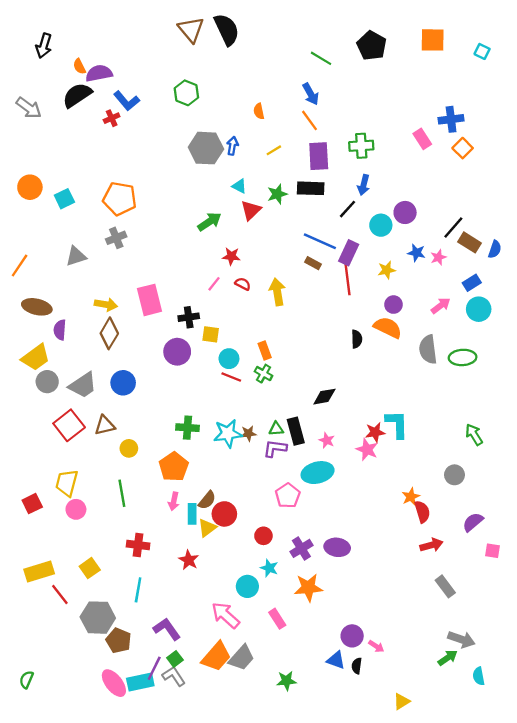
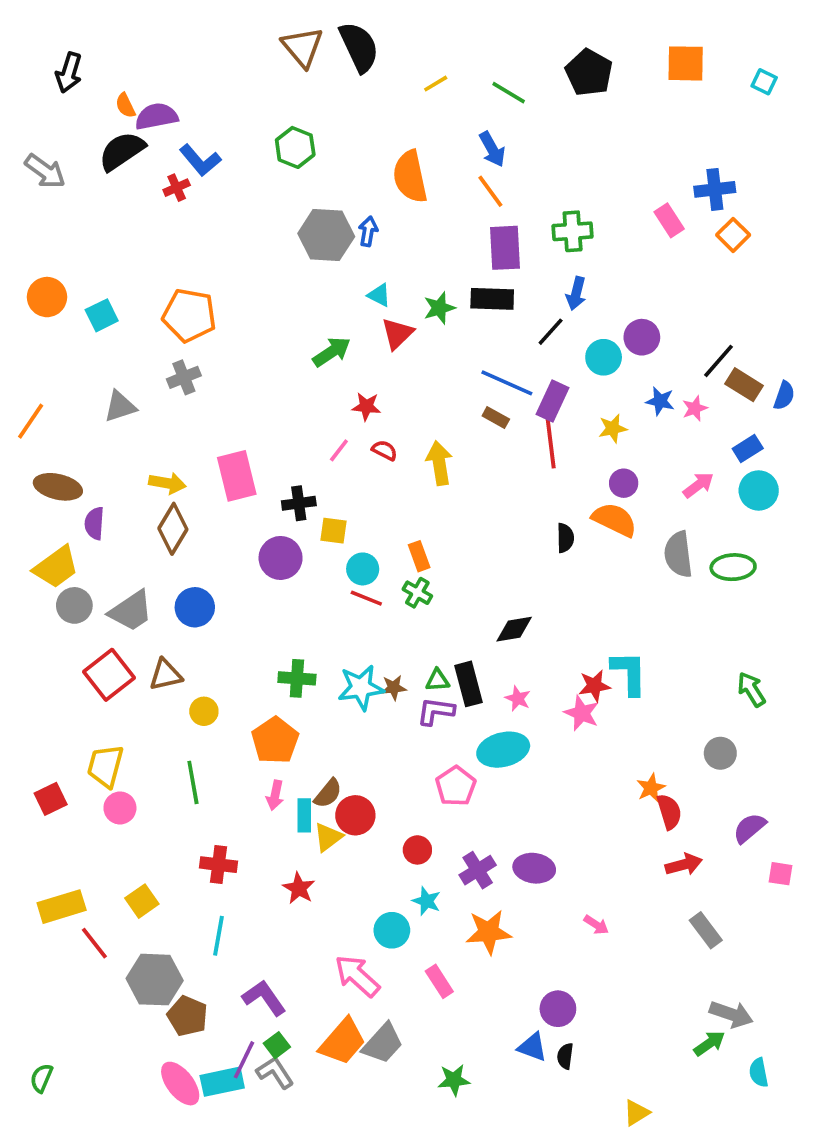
orange semicircle: (259, 111) -> (410, 177), size x2.0
yellow line: (274, 150) -> (436, 84), moved
pink arrow: (376, 646) -> (596, 925), moved

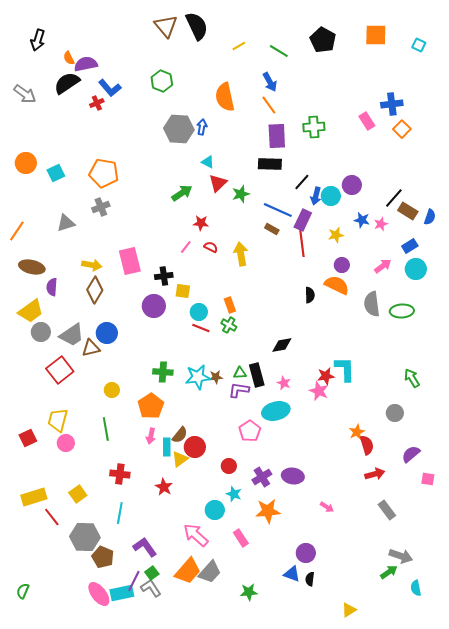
blue arrow: (576, 293) -> (316, 196), moved
green star: (439, 308) -> (241, 194), moved
brown triangle: (166, 675) -> (91, 348), moved

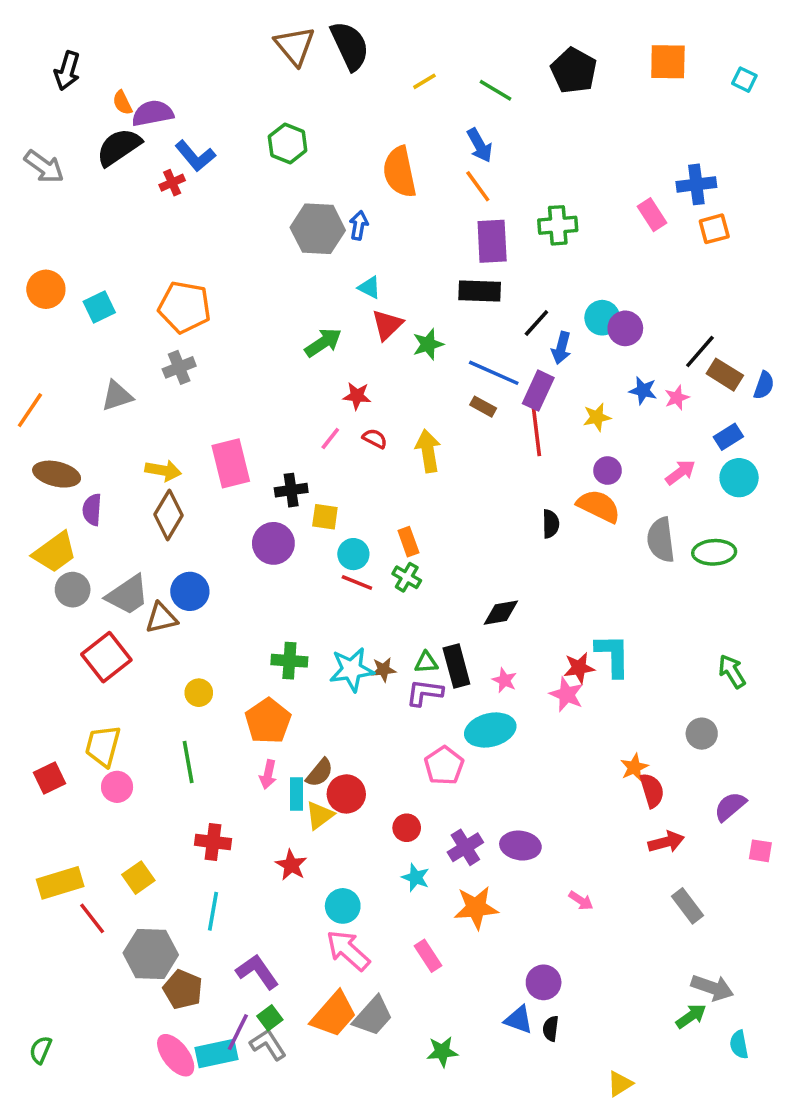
orange square: (402, 129) -> (714, 229), turned 30
cyan circle: (331, 196) -> (602, 318), moved
cyan circle: (215, 510) -> (343, 906), moved

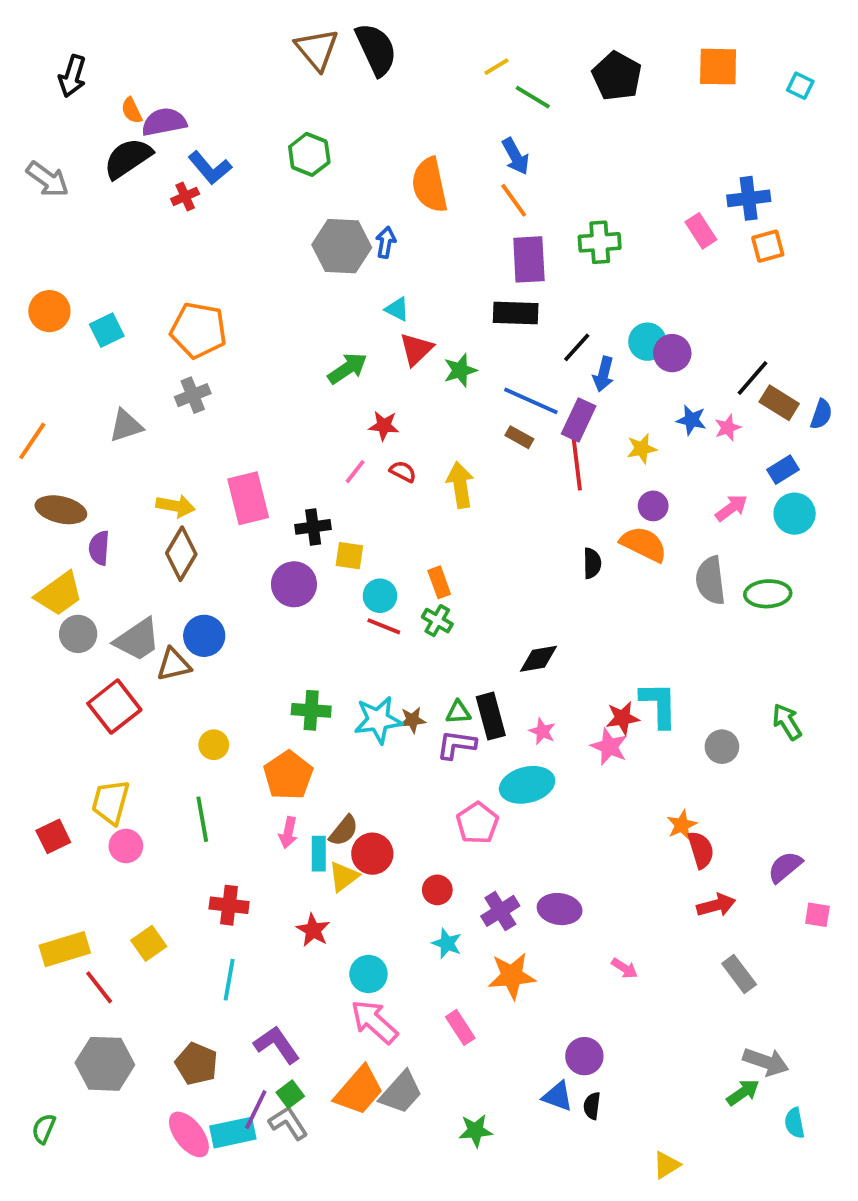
yellow line: (424, 81) -> (496, 67), moved
gray circle: (702, 734) -> (722, 747), moved
gray hexagon: (151, 954) -> (105, 1064), moved

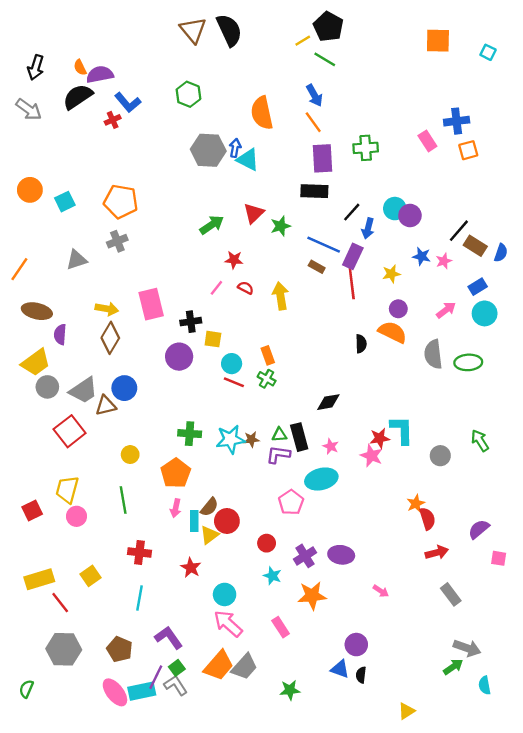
black arrow: (72, 76) -> (36, 67), moved
black pentagon: (617, 76) -> (328, 27), moved
cyan triangle: (397, 309) -> (248, 160), moved, size x1.5

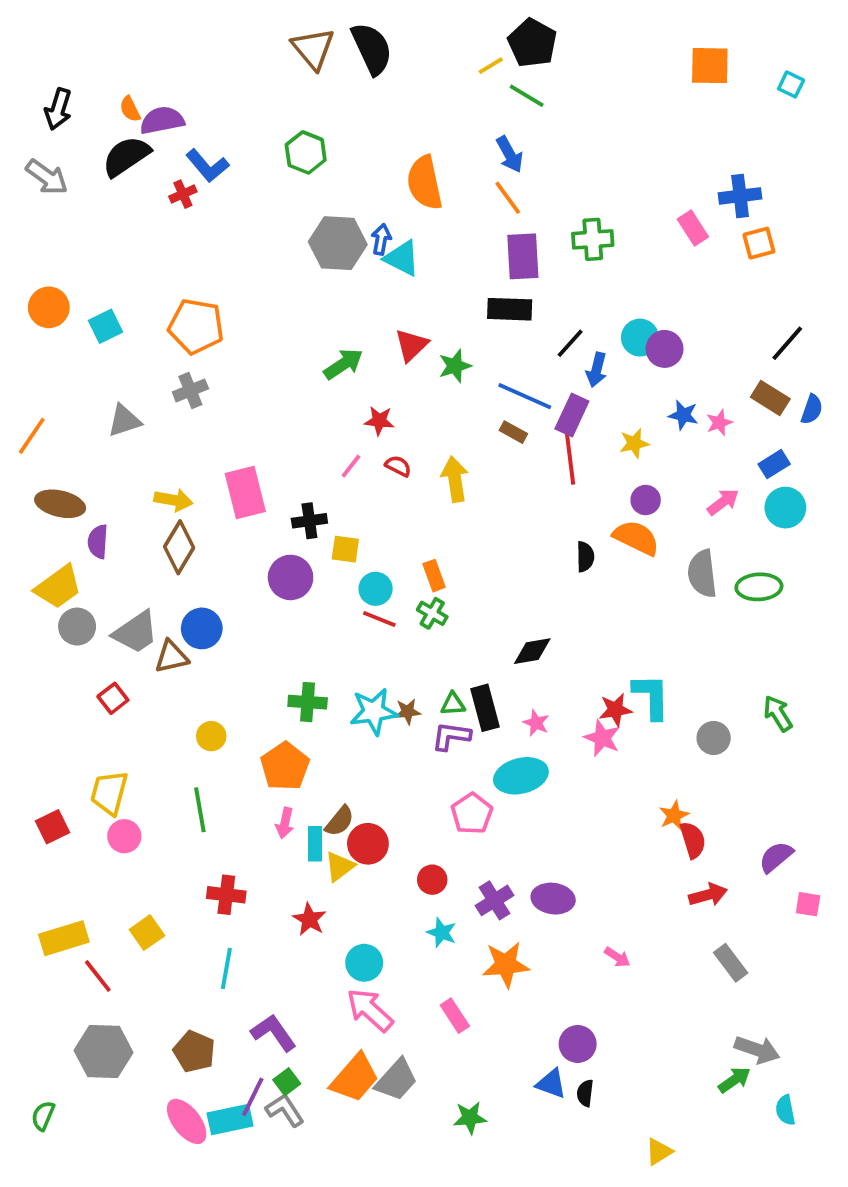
black line: (459, 231) -> (787, 343), moved
red square: (70, 431) -> (113, 698), size x0.6

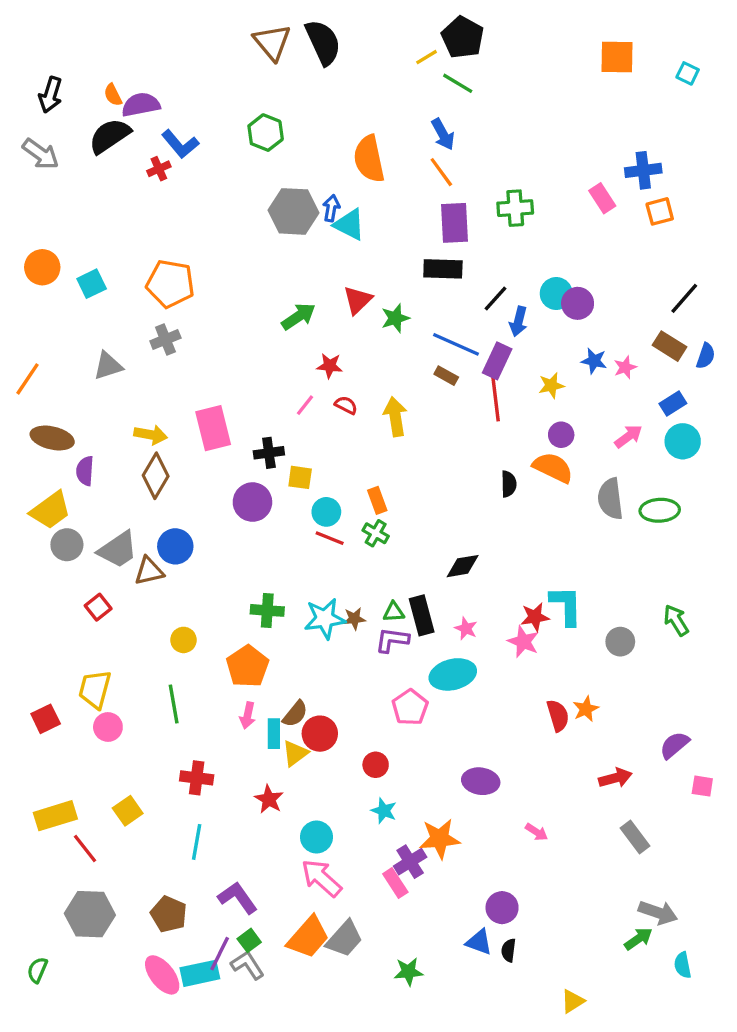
red semicircle: (693, 840) -> (558, 716), moved
purple cross: (495, 900) -> (410, 862), moved

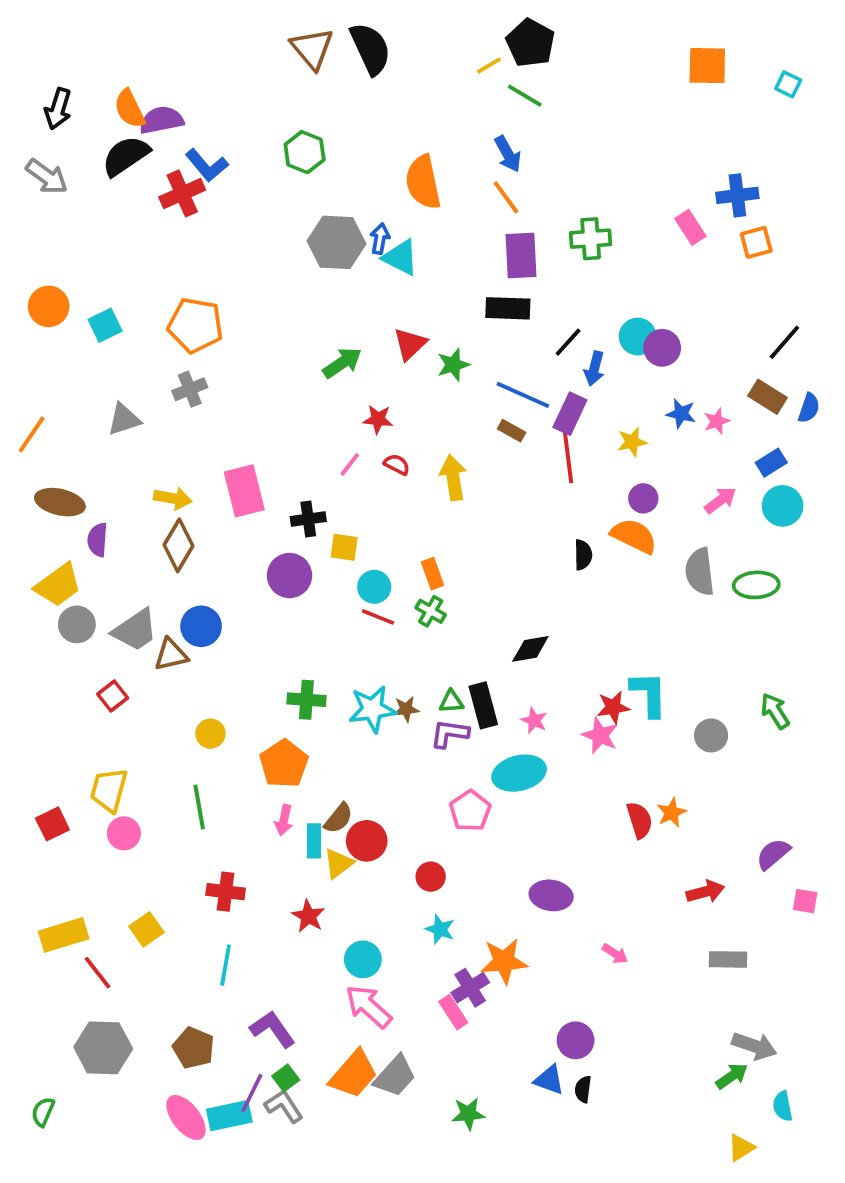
orange semicircle: (113, 95) -> (130, 109), size x1.5
red cross: (159, 169) -> (182, 193), size x1.6
gray rectangle: (635, 837) -> (728, 959), turned -52
yellow triangle: (573, 1001) -> (741, 1148), moved

